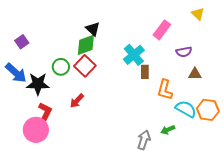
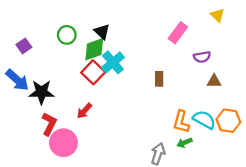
cyan cross: (134, 55) -> (113, 62), moved
green circle: (61, 67) -> (67, 35), moved
orange L-shape: (165, 90) -> (181, 122), moved
pink circle: (36, 130) -> (63, 143), moved

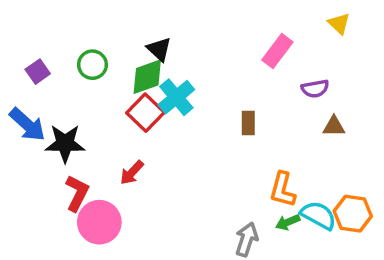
green circle: (67, 35) -> (92, 65), moved
cyan semicircle: (204, 120) -> (318, 215), moved
orange hexagon: (228, 121) -> (353, 214), moved

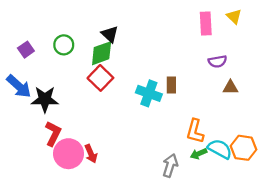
pink rectangle: (277, 51) -> (206, 24), moved, turned -40
cyan cross: (176, 97) -> (149, 93), moved, turned -30
red arrow: (132, 173) -> (91, 154), moved, turned -66

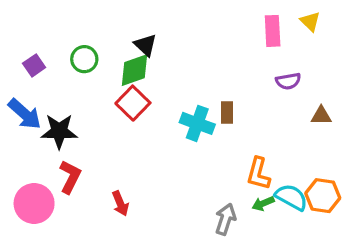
brown triangle: (230, 87) -> (321, 116), moved
pink circle: (68, 154) -> (34, 203), moved

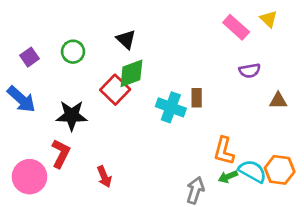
pink rectangle: (273, 31) -> (236, 27), turned -45
green diamond: (134, 70) -> (131, 73), moved
black star: (59, 131) -> (72, 116), moved

